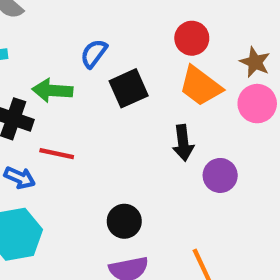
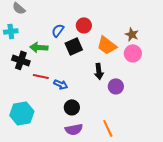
red circle: (192, 38) -> (84, 25), moved
blue arrow: (20, 178) -> (61, 84), moved

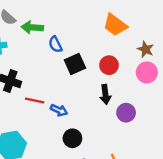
red circle: (84, 25) -> (109, 65), moved
blue semicircle: (58, 30) -> (55, 44), turned -64
orange trapezoid: (107, 45) -> (115, 25), moved
green arrow: (39, 47) -> (32, 27), moved

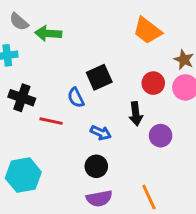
blue semicircle: (55, 44) -> (76, 98), moved
red circle: (109, 65) -> (153, 83), moved
blue arrow: (59, 110) -> (101, 133), moved

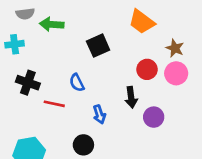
gray semicircle: (19, 22) -> (25, 14), turned -48
black square: (99, 77) -> (98, 46), moved
blue arrow: (101, 133) -> (99, 114), turned 48
black circle: (96, 166) -> (83, 145), moved

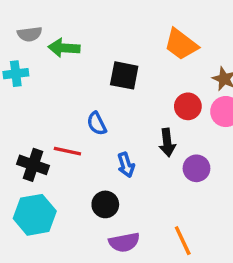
black square: (98, 46) -> (124, 75), turned 35
black cross: (28, 83) -> (33, 165), moved

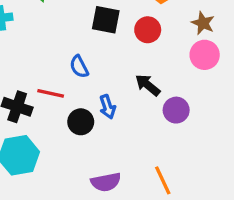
red circle: (188, 106) -> (148, 30), moved
black arrow: (167, 142) -> (148, 85), turned 136
black circle: (105, 204) -> (81, 122), moved

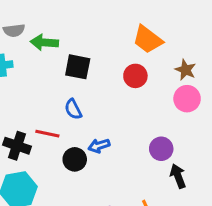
black square: (106, 20) -> (78, 67), moved
black arrow: (148, 85) -> (178, 176), moved, turned 30
blue arrow: (108, 107) -> (99, 146), turned 90

